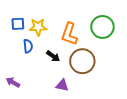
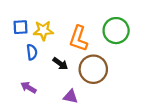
purple arrow: (13, 82) -> (28, 87), moved

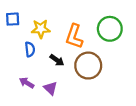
blue square: (20, 27) -> (13, 19), moved
purple triangle: (71, 97) -> (50, 88), moved, turned 32

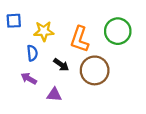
purple arrow: (27, 83) -> (29, 79), moved
purple triangle: (50, 88) -> (54, 95), turned -40

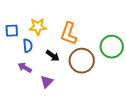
blue square: (14, 21) -> (12, 31), moved
green circle: (118, 31) -> (112, 47), moved
purple triangle: (54, 95) -> (47, 82), turned -48

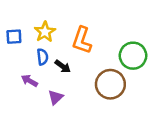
yellow star: (38, 27) -> (45, 32), turned -30
blue semicircle: (28, 46) -> (43, 57), moved
brown circle: (82, 61) -> (110, 84), moved

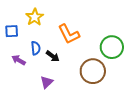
yellow star: (45, 32) -> (35, 17), moved
orange L-shape: (82, 40) -> (69, 34), turned -45
purple arrow: (29, 81) -> (19, 60), moved

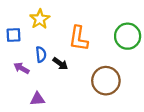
orange L-shape: (69, 34) -> (79, 38), turned 35
green circle: (112, 47) -> (128, 36), moved
purple triangle: (47, 82) -> (37, 99), moved, turned 40

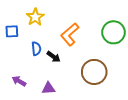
orange L-shape: (79, 38) -> (70, 34), turned 40
purple arrow: (21, 68) -> (19, 81), moved
purple triangle: (37, 99) -> (48, 88), moved

